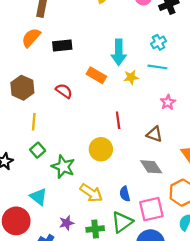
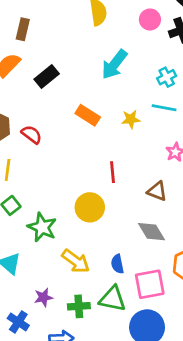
black rectangle: (62, 46) -> (47, 77), turned -36
cyan arrow: (119, 52) -> (114, 64), moved, turned 35
red semicircle: (64, 91) -> (32, 135), moved
green triangle: (122, 222) -> (113, 299), turned 45

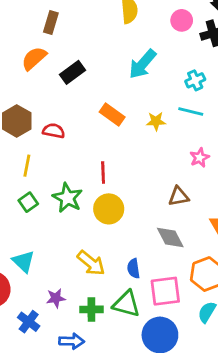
red semicircle: (32, 135) -> (54, 131), turned -30
red line: (113, 172) -> (103, 173), moved
brown triangle: (157, 191) -> (179, 196), turned -35
green star: (42, 227) -> (67, 198), moved

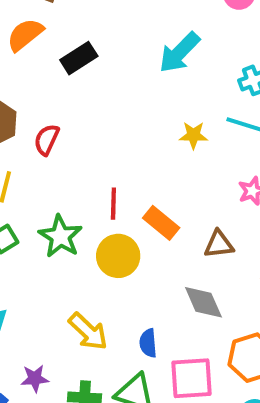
orange rectangle: (112, 115) -> (161, 223), moved
red semicircle: (54, 131) -> (47, 140), turned -80

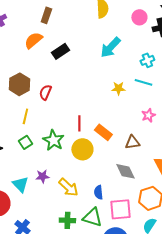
purple star: (35, 378) -> (42, 176), moved

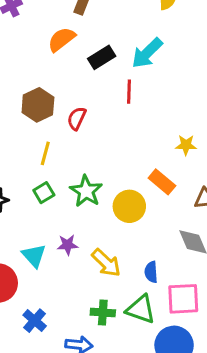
cyan arrow: (110, 47) -> (147, 53), moved
yellow star: (118, 88) -> (186, 145), moved
red line: (79, 123) -> (129, 92), moved

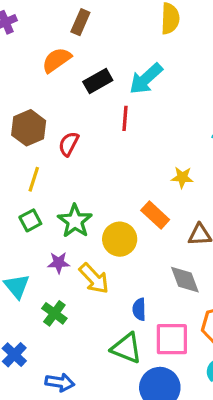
purple star: (68, 245) -> (59, 263), moved
yellow arrow: (106, 263) -> (94, 278), moved
green cross: (103, 312) -> (54, 313), moved, turned 30

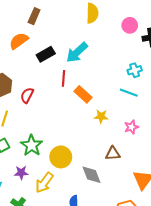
orange rectangle: (155, 215) -> (83, 94), moved
yellow arrow: (94, 278) -> (44, 183), turned 80
gray diamond: (185, 280) -> (92, 175), moved

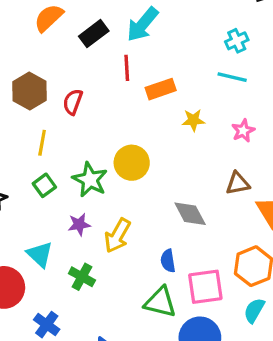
orange rectangle: (83, 94) -> (161, 89), turned -54
brown triangle: (113, 154) -> (238, 183), moved
yellow circle: (61, 157) -> (132, 163), moved

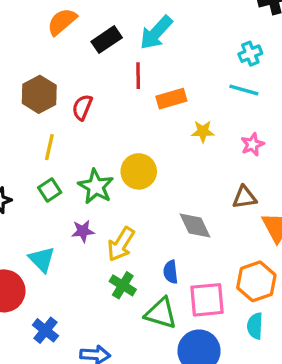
green cross: (82, 277) -> (123, 285), moved
cyan semicircle: (254, 310) -> (255, 326), turned -30

